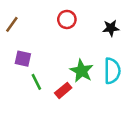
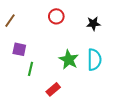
green line: (36, 82) -> (31, 69), turned 40
red rectangle: (63, 90) -> (53, 89), moved

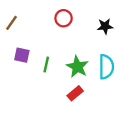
green line: (31, 69) -> (46, 64), moved
red rectangle: (53, 89) -> (75, 93), moved

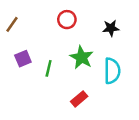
purple square: (22, 55) -> (23, 59), turned -35
green star: (77, 67) -> (82, 57), moved

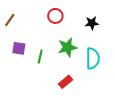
green star: (82, 57) -> (67, 47), turned 30
purple square: (23, 59) -> (19, 48), turned 32

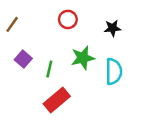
purple square: (19, 48) -> (23, 59), turned 32
red rectangle: (65, 82) -> (57, 100), moved, size x1.5

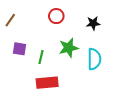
purple square: (23, 59) -> (19, 49), turned -32
red rectangle: (57, 100) -> (47, 83), turned 35

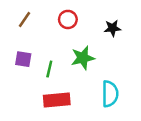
brown line: (10, 20) -> (24, 19), moved
cyan semicircle: (94, 59) -> (110, 94), moved

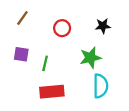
red circle: (68, 19) -> (62, 28), moved
green star: (83, 58) -> (90, 58), moved

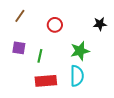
black star: (103, 26) -> (100, 24), moved
cyan semicircle: (101, 86) -> (77, 76), moved

